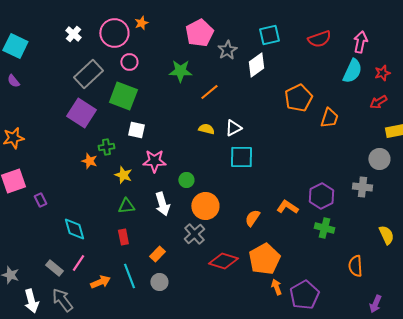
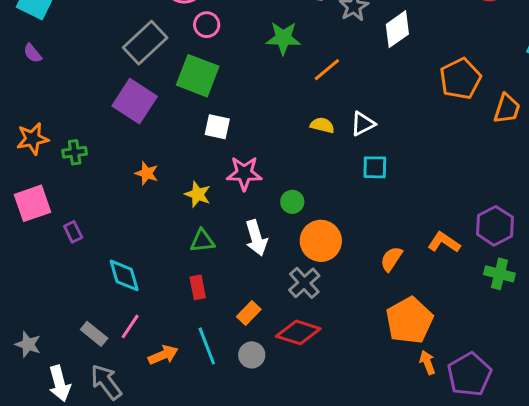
green cross: (106, 147) -> (75, 152), moved
cyan square: (241, 157) -> (375, 167), size x0.7
red diamond: (223, 261) -> (298, 332), moved

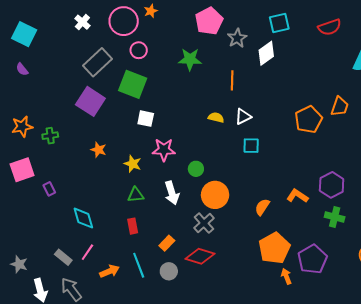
orange line: (327, 70) -> (232, 80), moved, turned -48
orange pentagon: (460, 79) -> (308, 120), moved
purple pentagon: (469, 374) -> (312, 259), moved

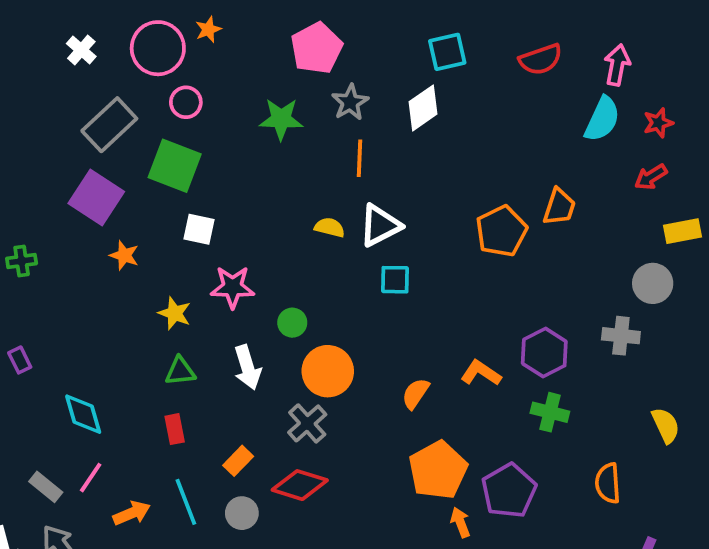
gray star: (237, 38) -> (350, 102), moved
white triangle: (243, 117) -> (380, 226), size x1.4
orange star: (98, 150) -> (124, 255), moved

